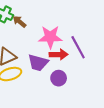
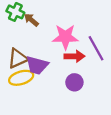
purple trapezoid: (38, 63) -> (37, 65), moved

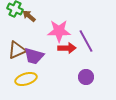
yellow ellipse: (21, 78) -> (26, 79), moved
purple circle: (74, 82) -> (86, 77), moved

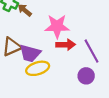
purple line: (86, 41) -> (92, 51), moved
yellow ellipse: (26, 79) -> (38, 68), moved

